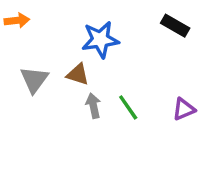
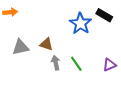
blue star: (100, 40) -> (80, 24), moved, turned -30
gray triangle: (34, 80) -> (21, 47), turned 42

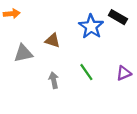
brown triangle: (46, 44) -> (53, 41), moved
gray arrow: (56, 63) -> (54, 80), moved

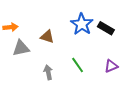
orange arrow: (12, 14) -> (10, 27), moved
black rectangle: (118, 17) -> (106, 28), moved

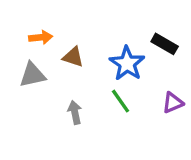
blue star: (82, 24) -> (127, 63), moved
orange arrow: (10, 27) -> (41, 37), moved

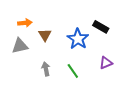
brown triangle: (73, 57) -> (45, 35), turned 40
green line: (121, 101) -> (73, 71), moved

